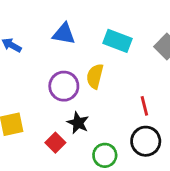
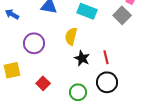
purple circle: (64, 86) -> (34, 43), moved
black star: (78, 123) -> (82, 58), moved

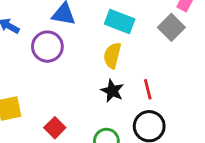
yellow semicircle: (71, 36) -> (112, 55), moved
purple circle: (34, 43) -> (47, 47), moved

